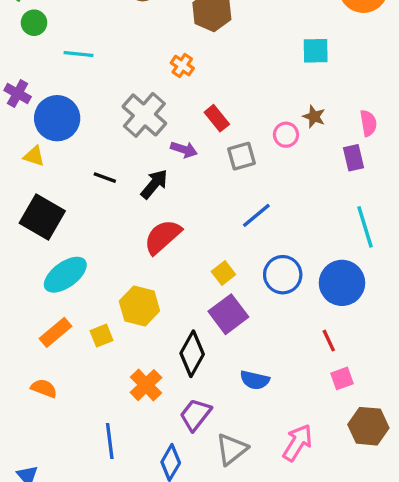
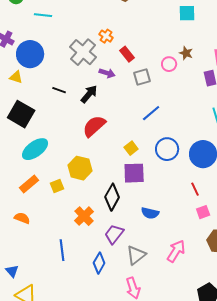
orange cross: (182, 66) -> (106, 36), moved
purple square: (228, 314) -> (134, 173), turned 35

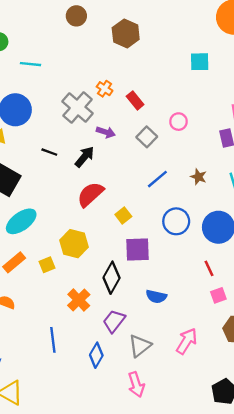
brown star: (186, 53) -> (198, 177), moved
red rectangle: (127, 54) -> (135, 100), moved
gray square: (142, 77) -> (147, 137), turned -30
yellow square: (131, 148) -> (123, 215), moved

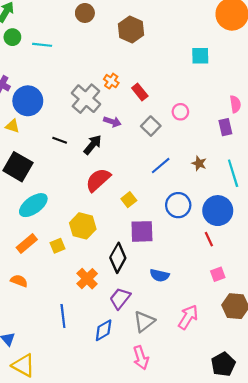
cyan line: (31, 64) -> (42, 45), moved
red line: (209, 268) -> (209, 239), moved
blue diamond: (96, 355) -> (104, 330), turned 30

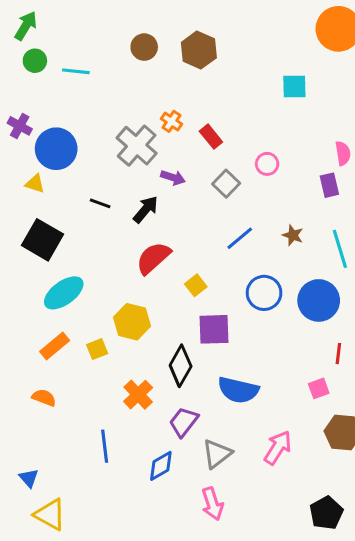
brown circle: (85, 13) -> (144, 47), moved
red line: (209, 239) -> (338, 354), moved, turned 32
blue semicircle: (160, 275) -> (238, 390), size x1.5

